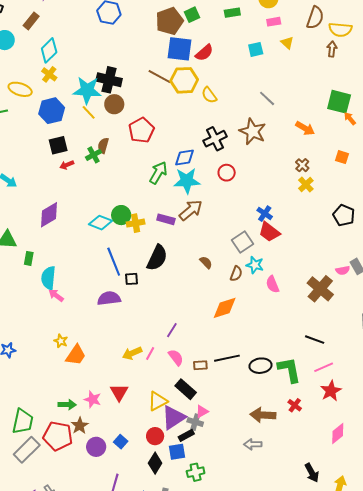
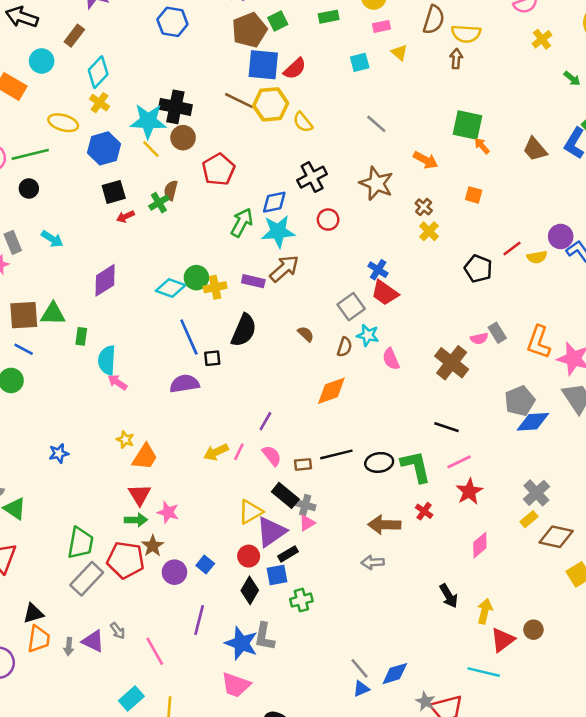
brown star: (253, 131) -> (376, 183), moved
red triangle: (119, 392) -> (140, 495), moved
gray cross: (195, 422) -> (305, 505), moved

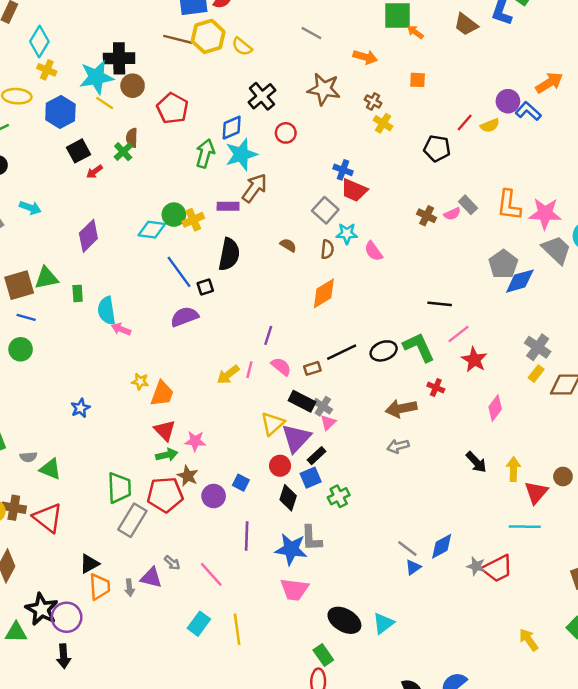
brown cross: (452, 363) -> (427, 216), moved, size x0.6
gray cross: (305, 505) -> (323, 406), turned 30

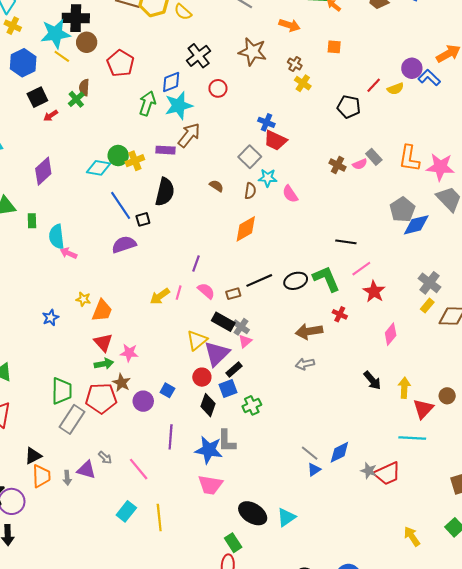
blue star: (80, 408) -> (51, 318), moved

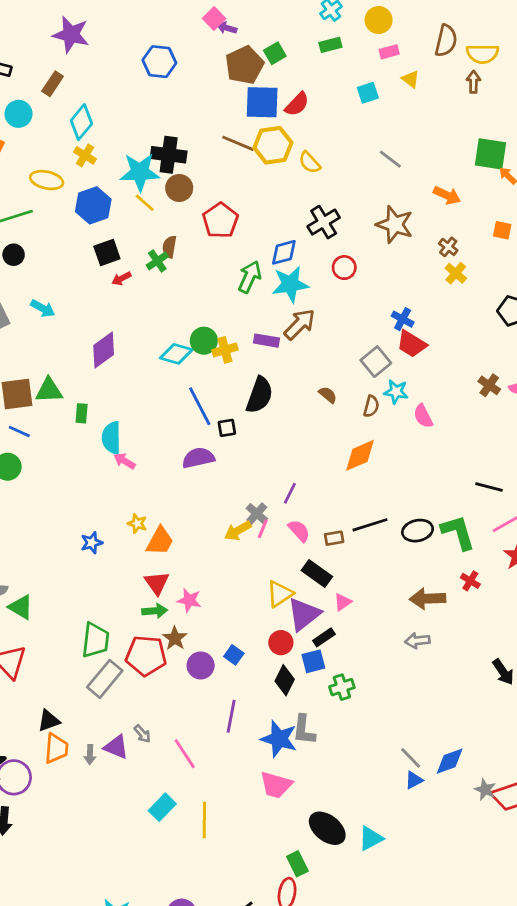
gray cross: (241, 327) -> (257, 514), moved

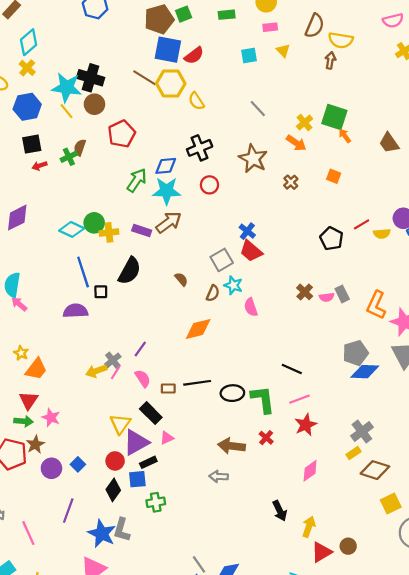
yellow cross: (456, 273) -> (304, 123), moved
yellow triangle: (280, 594) -> (120, 424), turned -30

